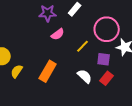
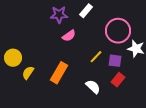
yellow line: (83, 46) -> (96, 57), moved
white semicircle: (85, 76) -> (93, 87), moved

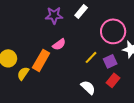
pink semicircle: (69, 36) -> (59, 44), moved
purple square: (115, 61) -> (110, 61), turned -32
orange rectangle: (59, 73) -> (41, 60), moved

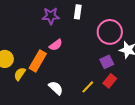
white rectangle: (81, 11) -> (78, 12), turned -32
yellow line: (91, 57) -> (88, 87), moved
white semicircle: (88, 87) -> (56, 88), moved

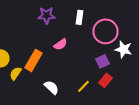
white rectangle: (78, 12) -> (80, 17), moved
pink semicircle: (56, 45) -> (60, 44), moved

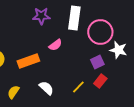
white rectangle: (80, 17) -> (74, 18), size x1.6
orange rectangle: (34, 60) -> (28, 61), turned 40
yellow semicircle: (16, 73) -> (13, 92), moved

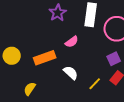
purple star: (41, 16) -> (58, 13), turned -30
white semicircle: (46, 88) -> (71, 73), moved

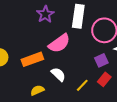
pink semicircle: (72, 42) -> (59, 43), size x1.6
yellow semicircle: (30, 89) -> (37, 90), moved, turned 32

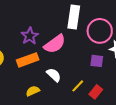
purple star: (45, 14) -> (30, 36), moved
purple square: (101, 60) -> (97, 61), turned 32
red rectangle: (104, 79) -> (96, 92), moved

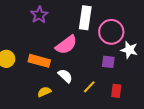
purple star: (30, 36) -> (39, 15), moved
orange rectangle: (28, 60) -> (39, 61), turned 35
red rectangle: (96, 92) -> (116, 91), moved, turned -32

